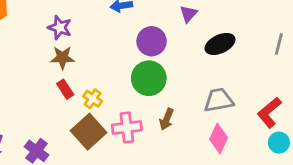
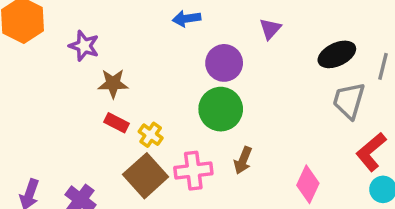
purple star: (60, 28) -> (84, 46), moved
black ellipse: (220, 44) -> (337, 54), moved
red rectangle: (65, 89) -> (116, 123), turned -30
gray trapezoid: (219, 100) -> (349, 101), moved, turned -64

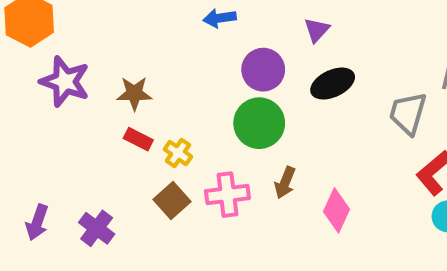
purple star: (84, 46) -> (65, 82), moved, size x1.4
black ellipse: (337, 54) -> (333, 84), moved
brown square: (146, 176) -> (172, 200), size x0.7
pink diamond: (308, 184) -> (337, 210), moved

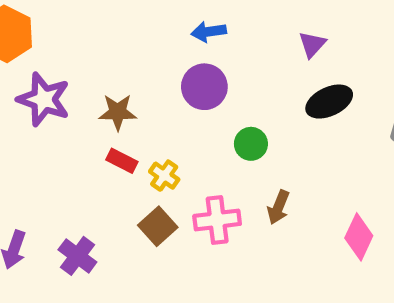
purple circle: (263, 70) -> (204, 87), moved
green circle: (259, 123) -> (251, 144), size x0.6
pink diamond: (337, 210) -> (359, 237), moved

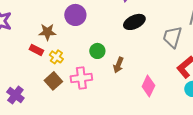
brown star: (118, 112) -> (47, 32), moved
green circle: (251, 144) -> (97, 51), moved
brown arrow: (278, 207) -> (118, 65), moved

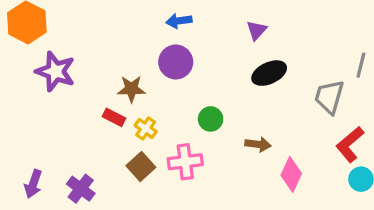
brown arrow: (118, 65) -> (258, 144), moved, turned -105

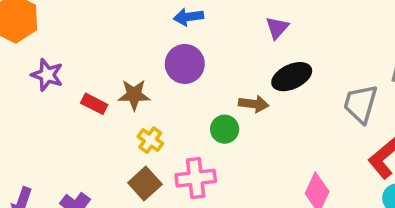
purple star: (55, 71) -> (47, 75), size x0.7
red rectangle: (114, 117) -> (94, 104), moved
brown arrow: (258, 144) -> (254, 104), moved

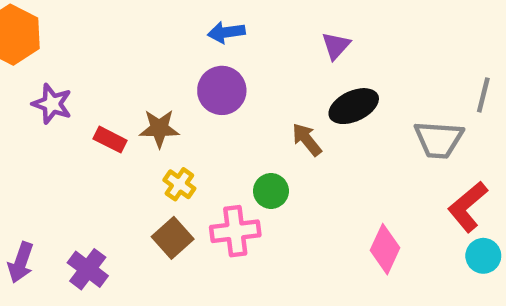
brown arrow: (254, 104) -> (307, 140), turned -136
gray trapezoid: (361, 104) -> (439, 140), turned -102
green circle: (225, 129) -> (271, 191), moved

